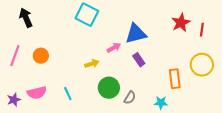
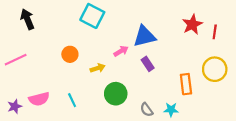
pink line: (15, 56) -> (16, 60), turned 45
orange circle: (41, 56) -> (70, 54), moved
gray semicircle: (130, 98) -> (147, 110), moved, turned 112

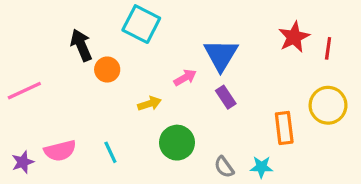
black arrow: (27, 19) -> (81, 45), moved
blue triangle: (144, 36) -> (221, 55), turned -45
orange circle: (70, 54) -> (107, 70), moved

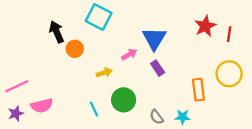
pink line: (24, 91) -> (17, 86), moved
cyan line: (110, 152) -> (94, 109), moved

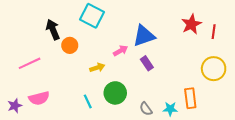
blue triangle: (154, 39) -> (144, 36), turned 40
pink line: (17, 86) -> (30, 63), moved
orange rectangle: (198, 90) -> (190, 98), moved

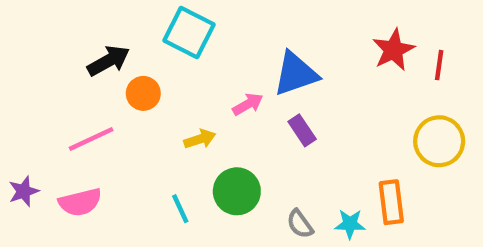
black arrow: (53, 29) -> (108, 61), turned 84
pink line: (30, 63) -> (91, 139), moved
purple star: (15, 106) -> (24, 191), moved

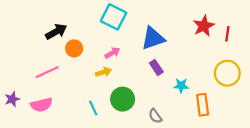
cyan square: (189, 32) -> (114, 17), moved
pink arrow: (248, 104) -> (112, 53), moved
cyan star: (350, 224) -> (181, 86), moved

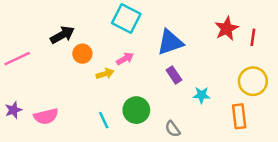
pink line: (47, 72) -> (17, 59), moved
yellow arrow: (103, 72) -> (105, 74), moved
orange rectangle: (203, 105) -> (239, 116), moved

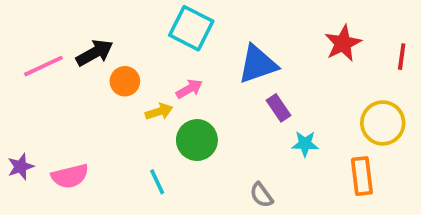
red line: (253, 37) -> (402, 57), moved
pink line: (17, 59) -> (43, 66), moved
purple rectangle: (174, 75) -> (278, 108), moved
green circle: (136, 110) -> (197, 140), moved

